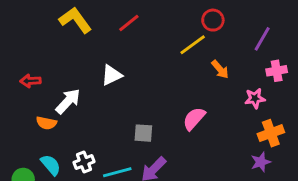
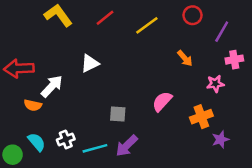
red circle: (213, 20) -> (193, 15), moved
yellow line: (193, 45) -> (147, 25), moved
red arrow: (30, 81) -> (19, 68), size x1.6
orange cross: (271, 133) -> (201, 117), moved

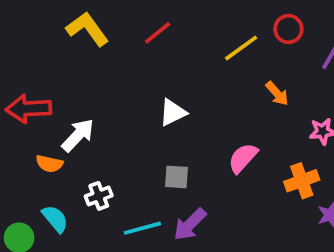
yellow line: (147, 25) -> (241, 48), moved
white triangle: (90, 63) -> (173, 112), moved
white cross: (66, 139) -> (99, 196), moved

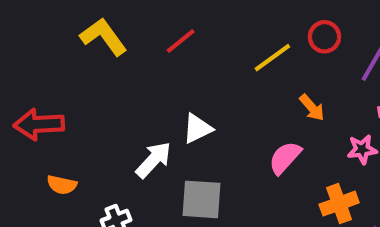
white arrow: (78, 135) -> (154, 160), moved
pink semicircle: (243, 158) -> (285, 158), moved
gray square: (177, 177) -> (201, 199), size x1.5

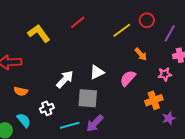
yellow L-shape: (104, 37) -> (39, 33), moved
white triangle: (197, 129) -> (97, 72), moved

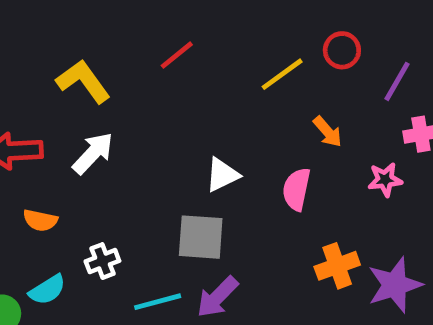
pink semicircle: (128, 78) -> (296, 189), turned -30
white arrow: (65, 79) -> (93, 153), moved
orange cross: (154, 100) -> (337, 266), moved
purple star: (169, 118) -> (395, 285), size x1.6
cyan semicircle: (24, 120) -> (47, 290), turned 98

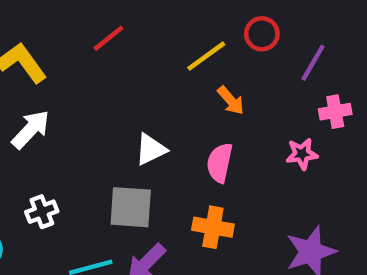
orange arrow: (328, 132) -> (231, 100), moved
white cross: (102, 261) -> (42, 212), moved
orange cross: (337, 266) -> (213, 227), moved, turned 30

